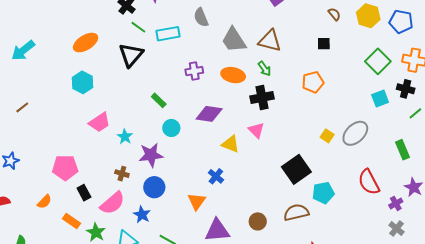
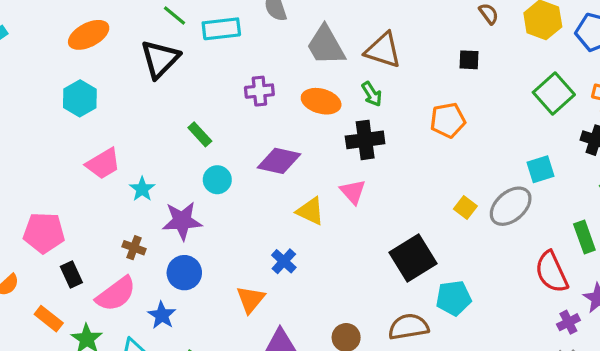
cyan square: (380, 99) -> (540, 169), moved
red semicircle: (369, 182) -> (552, 272), moved

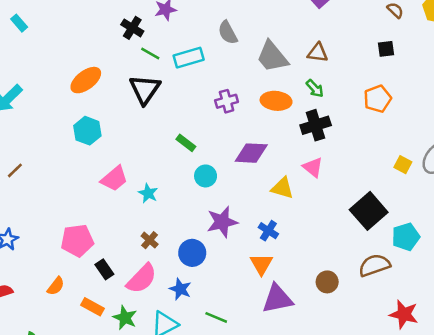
brown triangle: (383, 50) -> (318, 53), size x0.7
purple star: (182, 221) -> (222, 222), moved
brown cross: (134, 248) -> (150, 240), turned 30
orange triangle: (251, 299) -> (261, 264), moved

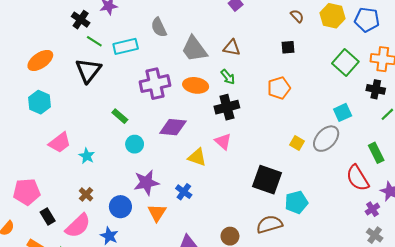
purple cross: (227, 101) -> (155, 84), size x1.6
black square: (369, 211) -> (267, 180), turned -32
orange triangle: (261, 264) -> (157, 213), moved

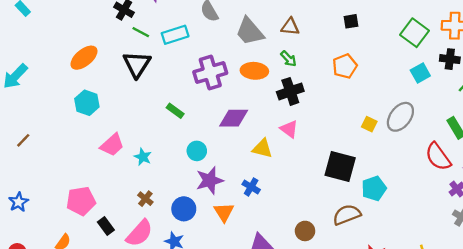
cyan square: (343, 112) -> (420, 73), moved
cyan circle: (135, 144) -> (197, 151), moved

